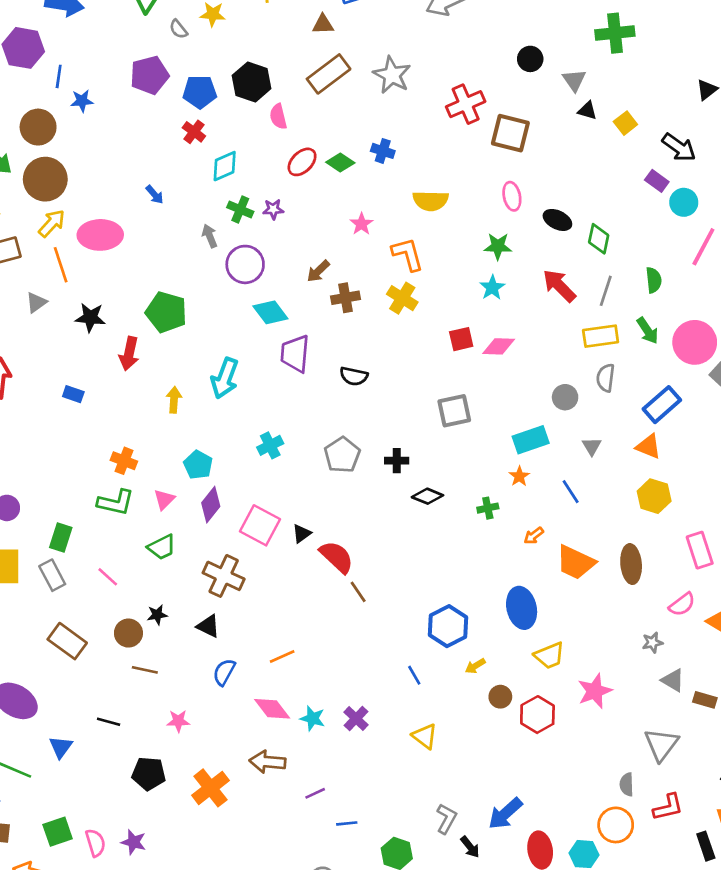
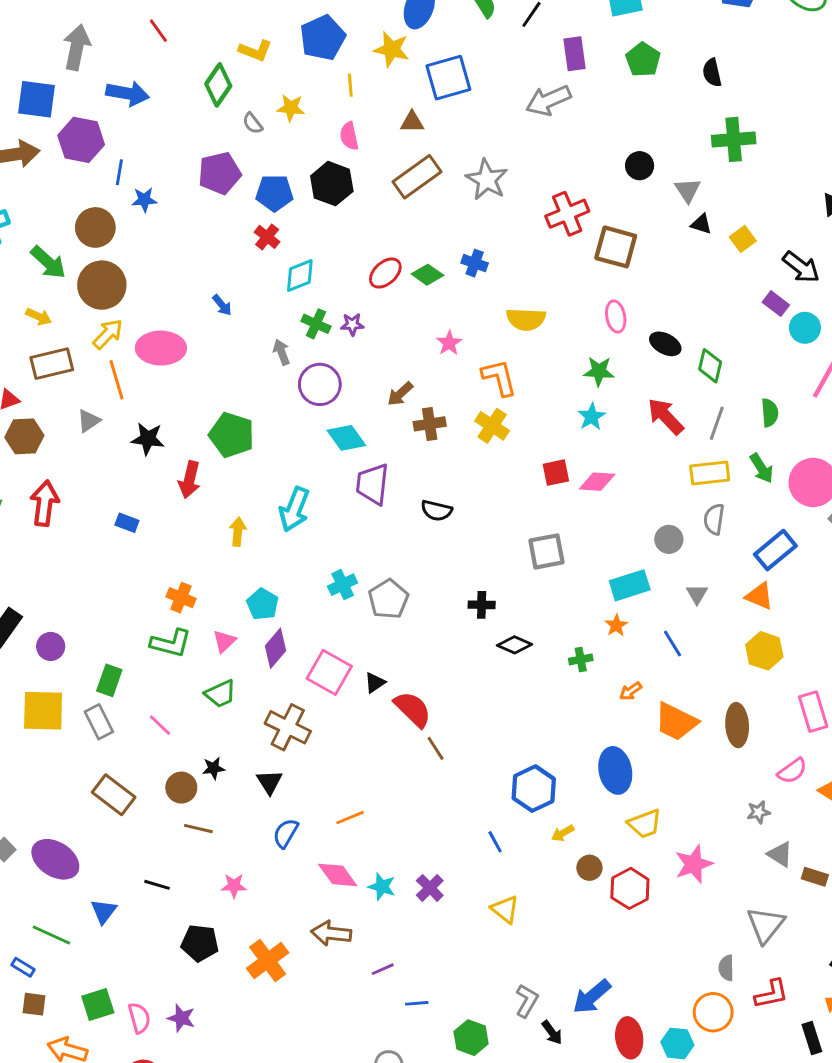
pink semicircle: (278, 117) -> (349, 136), moved
gray pentagon: (342, 455) -> (388, 599), moved
black triangle: (208, 626) -> (269, 782), turned 30

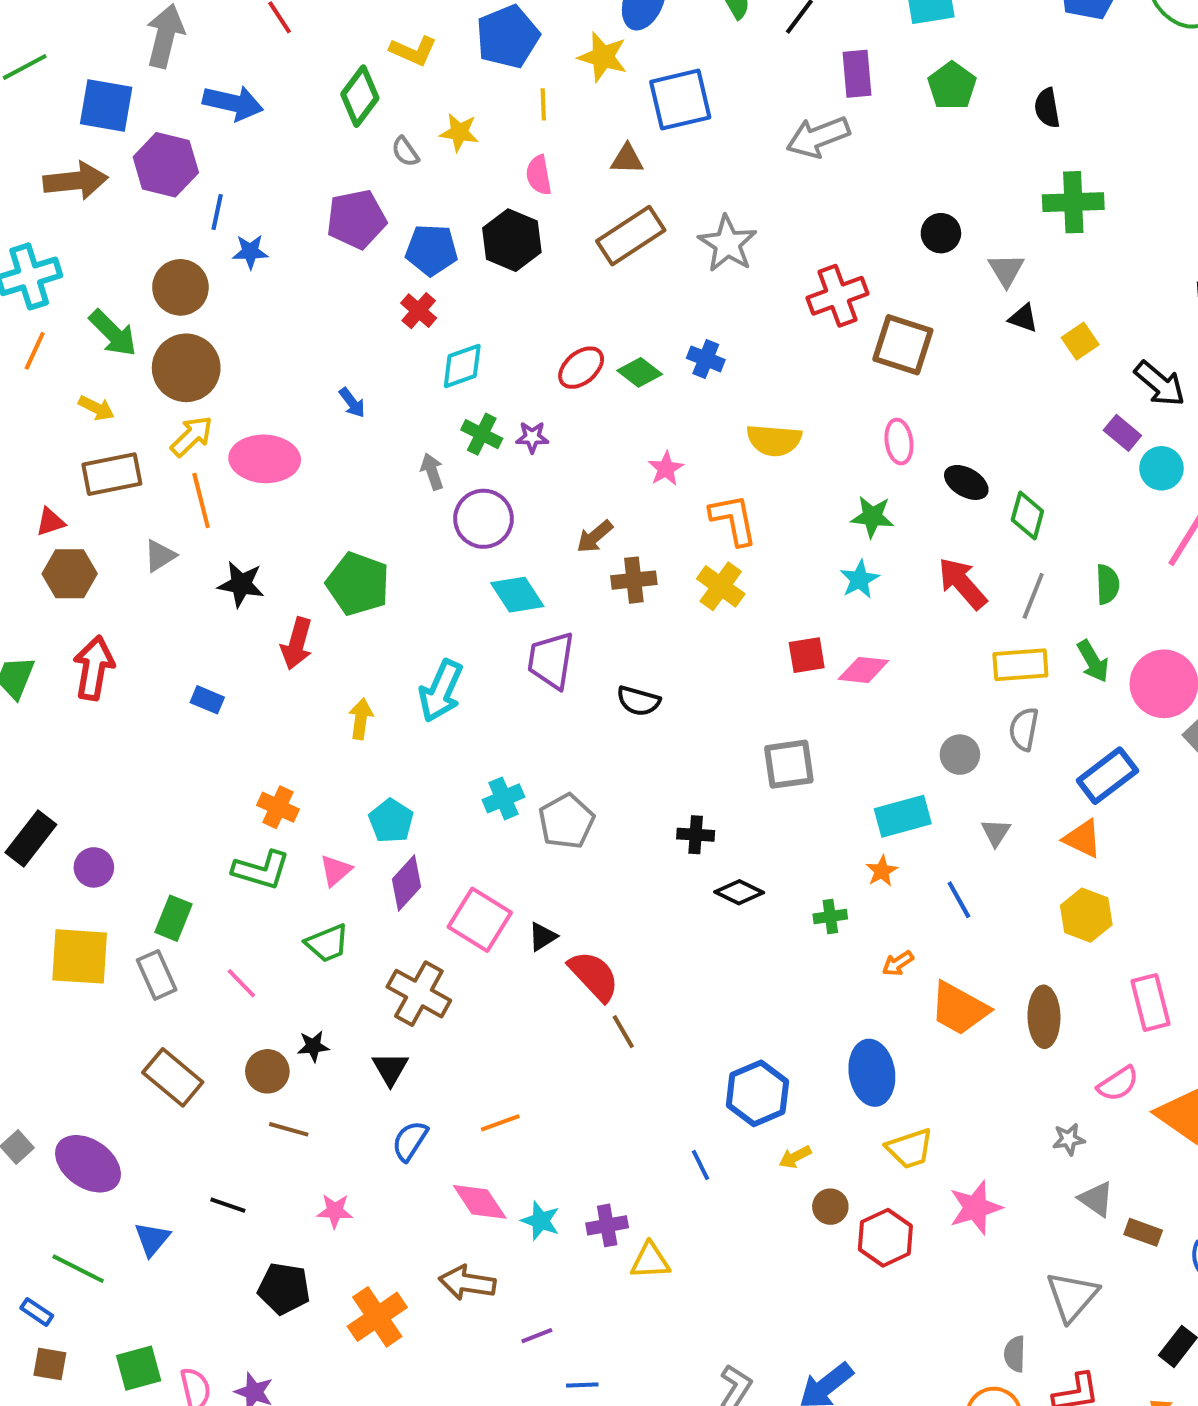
purple cross: (430, 888) -> (607, 1225), turned 32
yellow triangle: (505, 909) -> (650, 1261), moved, turned -44

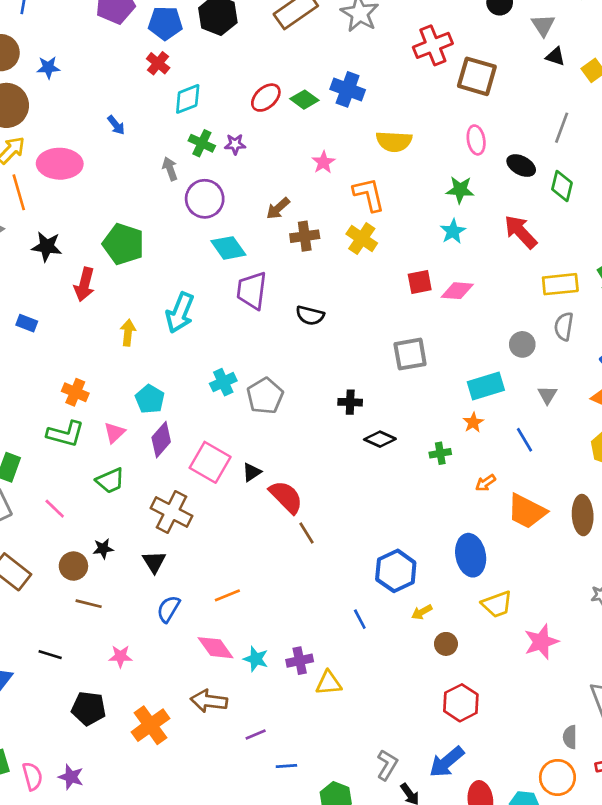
blue star: (250, 252) -> (48, 68), moved
blue cross: (706, 359) -> (348, 89), size x1.4
gray line: (1033, 596) -> (562, 128), moved
red hexagon: (885, 1238) -> (461, 703), moved

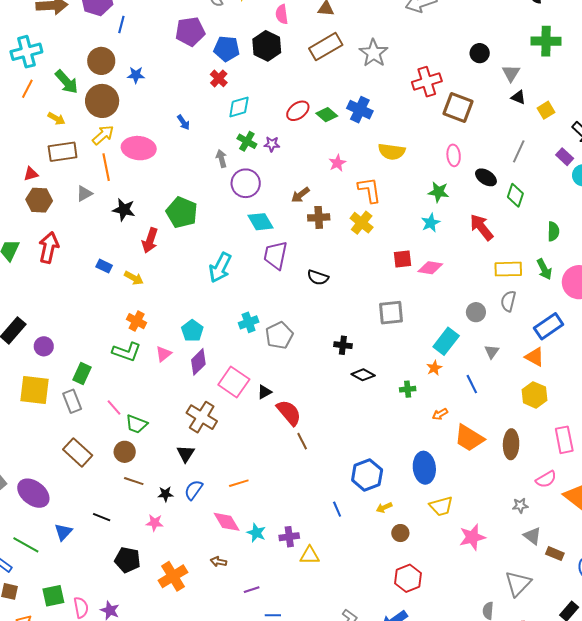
yellow arrow: (128, 333) -> (134, 278), moved, turned 108
cyan rectangle: (486, 386) -> (446, 341), turned -40
green trapezoid: (110, 481) -> (136, 424), moved, turned 40
black star: (103, 549) -> (165, 494), moved
brown arrow: (209, 701) -> (218, 562), size x0.6

